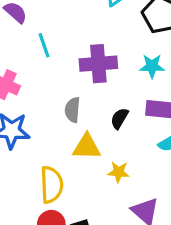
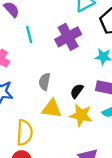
purple cross: (98, 64) -> (68, 37), moved, turned -30
yellow star: (119, 172) -> (81, 115), moved, size x1.5

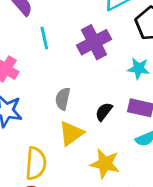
yellow triangle: (52, 109) -> (71, 133), turned -45
yellow star: (81, 115) -> (105, 164), moved

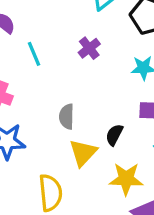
purple cross: (94, 42) -> (89, 48), size x0.6
black semicircle: (104, 112) -> (114, 135), moved

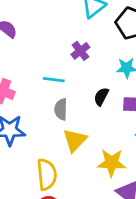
cyan line: (34, 54) -> (54, 80), moved, turned -60
black semicircle: (114, 135) -> (101, 97), moved

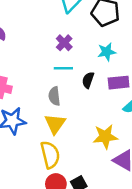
cyan line: (54, 80) -> (63, 68), moved
yellow triangle: (75, 140) -> (55, 124), moved

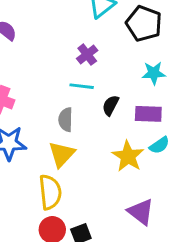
cyan star: (107, 52) -> (154, 73), moved
yellow star: (105, 137) -> (128, 156), moved, turned 30

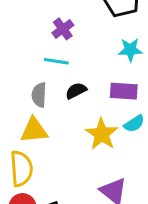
black semicircle: (111, 105) -> (76, 91), moved, turned 35
yellow triangle: (62, 154) -> (34, 130), turned 40

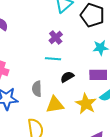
gray semicircle: (39, 95) -> (37, 89), moved
yellow triangle: (34, 130) -> (55, 105), moved

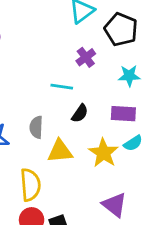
purple cross: (56, 37) -> (86, 57), moved
black semicircle: (67, 77) -> (80, 113), turned 152

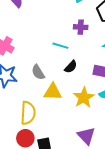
purple cross: (86, 57) -> (81, 27), turned 32
gray semicircle: (36, 127) -> (38, 72), turned -42

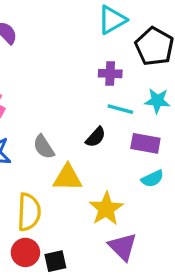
cyan line: (60, 46) -> (120, 109), moved
yellow star: (84, 97) -> (106, 209), moved

